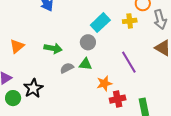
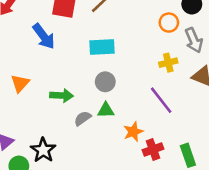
yellow cross: (130, 21) -> (168, 63), moved
cyan rectangle: (100, 23) -> (102, 47), moved, turned 48
orange triangle: (17, 46) -> (20, 83), moved

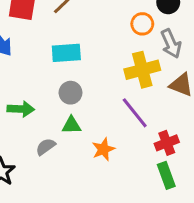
yellow cross: (168, 63) -> (142, 70), size x1.6
gray semicircle: (83, 118) -> (46, 147), moved
red cross: (153, 149) -> (167, 143), moved

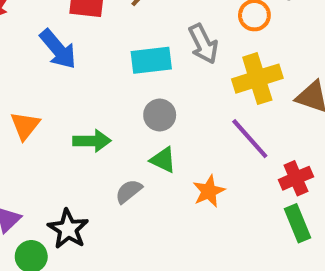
gray arrow: (171, 44) -> (203, 44), moved
green triangle: (72, 125) -> (163, 160), turned 30

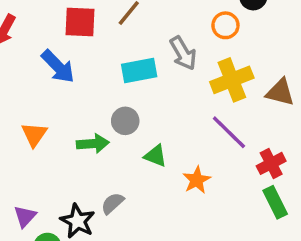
gray circle: (160, 115) -> (125, 121), moved
gray semicircle: (129, 191) -> (112, 203), moved

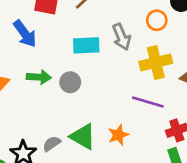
purple line: (229, 132) -> (148, 102), turned -36
green arrow: (93, 144) -> (39, 77), moved
green triangle: (155, 156) -> (83, 137), moved, size x1.5

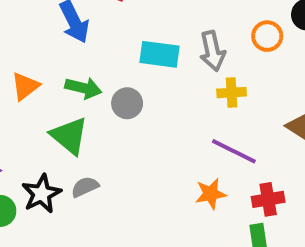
yellow cross: (156, 62) -> (232, 93), moved, size x0.6
orange star: (118, 135) -> (211, 194), moved
green triangle: (83, 137) -> (69, 136), moved

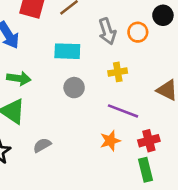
gray arrow: (212, 51) -> (107, 31), moved
gray circle: (127, 103) -> (74, 88), moved
gray semicircle: (85, 187) -> (42, 145), moved

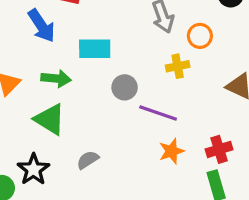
orange circle: (138, 32) -> (200, 36), moved
cyan rectangle: (67, 51) -> (95, 49), moved
purple line: (123, 111) -> (158, 113), moved

